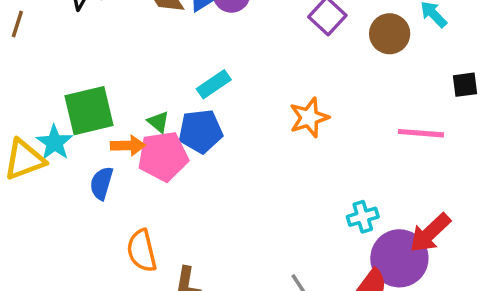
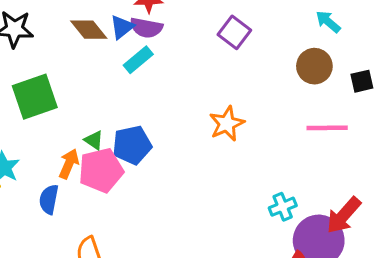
brown circle: (390, 34) -> (314, 66), moved
cyan rectangle: (214, 84) -> (138, 60), moved
green square: (89, 111) -> (35, 97), moved
orange arrow: (128, 146) -> (69, 164), turned -60

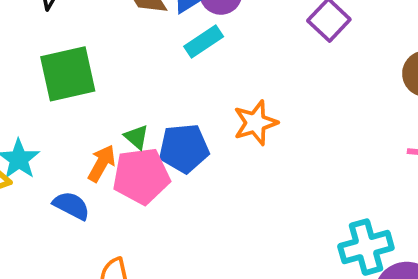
orange star: (227, 124) -> (255, 123), moved
blue semicircle: (49, 199) -> (71, 206), turned 100
cyan cross: (283, 207) -> (366, 247), size x1.5

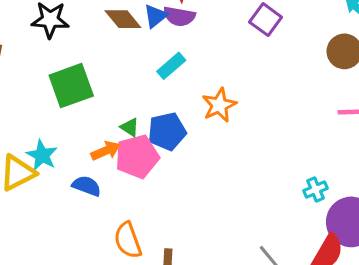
cyan rectangle: (204, 42) -> (171, 66), moved
orange arrow: (102, 163) -> (106, 151), turned 44
cyan cross: (366, 247) -> (316, 189), size x0.6

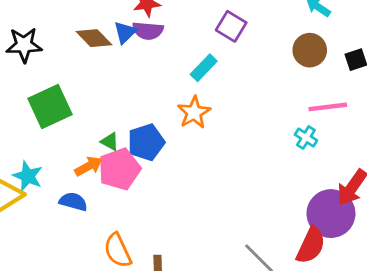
cyan rectangle: (171, 66) -> (204, 68), moved
cyan cross: (316, 189) -> (306, 137), moved, turned -30

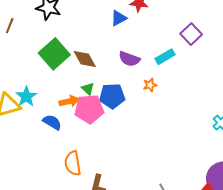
purple semicircle: (148, 31) -> (129, 59), moved
brown diamond: (94, 38) -> (85, 59), moved
green square: (50, 106) -> (54, 54), turned -32
orange star: (194, 112) -> (150, 85), size x0.6

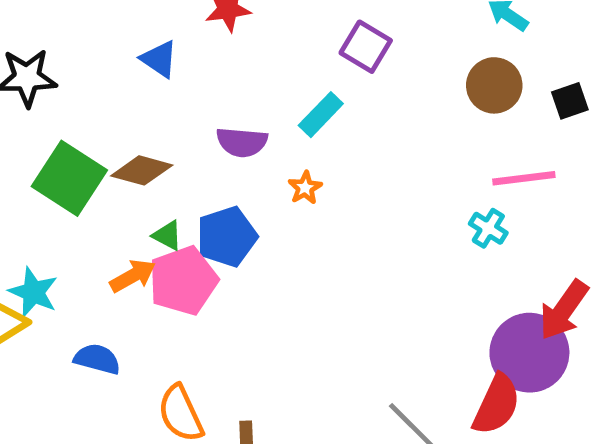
blue triangle: (119, 18) -> (159, 59), moved, turned -42
brown diamond: (85, 59) -> (142, 170), turned -30
blue semicircle: (52, 122) -> (97, 359), moved

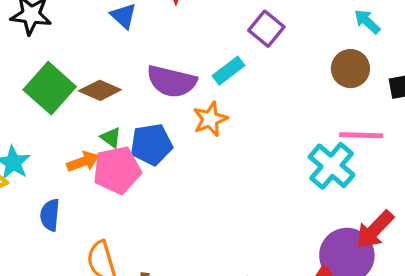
purple semicircle: (242, 142) -> (172, 81), size x1.4
orange star: (305, 188) -> (210, 119), size x1.5
cyan cross: (488, 228) -> (332, 166), size x1.8
blue semicircle: (97, 359) -> (50, 215), turned -108

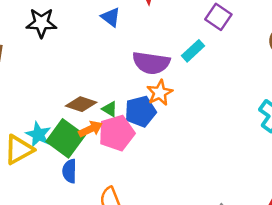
green square: (50, 88) -> (66, 138), moved
brown diamond: (100, 90) -> (81, 104), moved
orange star: (210, 119) -> (160, 93), moved

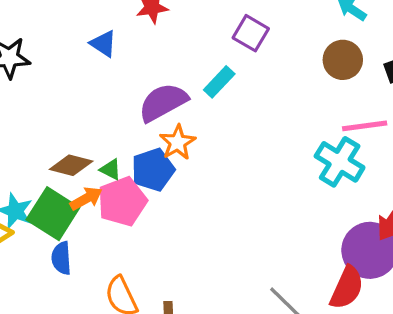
purple semicircle: (151, 63) -> (163, 102), turned 147

